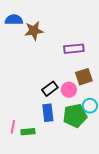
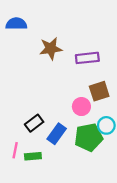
brown star: (34, 31) -> (51, 49), moved
black rectangle: (50, 89) -> (34, 123), moved
blue rectangle: (48, 113) -> (57, 134), turned 42

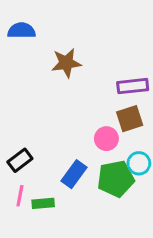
purple rectangle: (87, 58) -> (133, 86), moved
black rectangle: (34, 123) -> (20, 160), moved

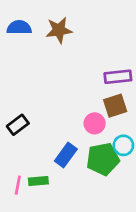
brown star: (66, 63) -> (59, 30), moved
black rectangle: (20, 160) -> (18, 125), moved
pink line: (20, 196) -> (18, 185), moved

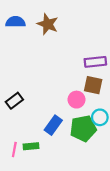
brown star: (59, 30) -> (48, 24), turned 30
brown square: (115, 106) -> (93, 85), turned 30

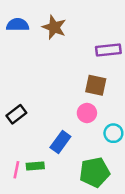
purple rectangle: (95, 62) -> (108, 50), moved
brown square: (93, 85) -> (96, 85), moved
green pentagon: (83, 128) -> (94, 172), moved

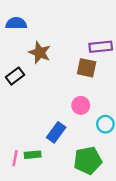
brown star: (54, 27) -> (40, 53), moved
brown square: (96, 85) -> (87, 68), moved
black rectangle: (16, 114) -> (15, 76), moved

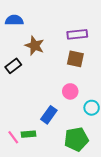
purple rectangle: (101, 47) -> (77, 34), moved
pink line: (15, 158) -> (13, 137), turned -48

